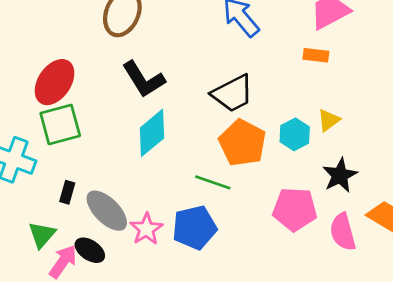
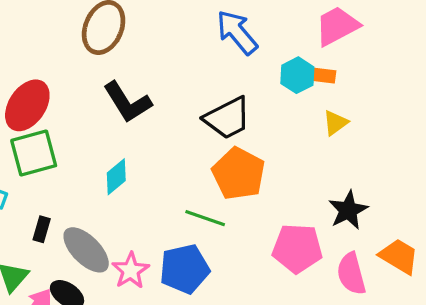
yellow triangle: (329, 120) -> (335, 123), moved
cyan diamond: (152, 133) -> (116, 177), moved, size x0.7
cyan hexagon: (295, 134) -> (297, 75), moved

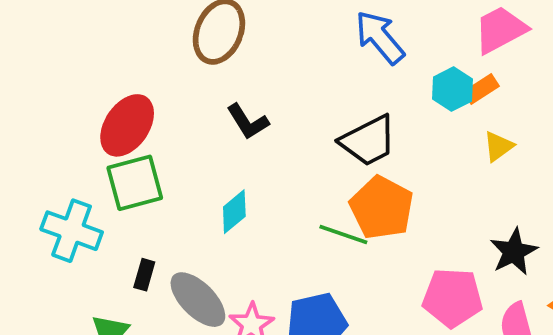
orange rectangle: (321, 75) -> (481, 89), turned -40
black L-shape: (127, 102) -> (248, 122), size x0.7
green line: (205, 218) -> (343, 234), moved

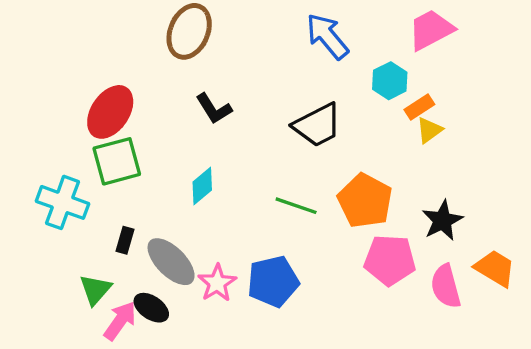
orange rectangle: (481, 89) -> (419, 107), moved
orange pentagon: (382, 208) -> (365, 201), moved

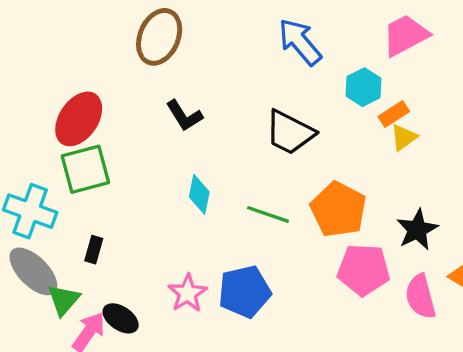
black trapezoid: (317, 125) -> (290, 132), turned 54
cyan diamond: (202, 186) -> (199, 194), moved, turned -39
gray ellipse: (171, 262) -> (33, 271), moved

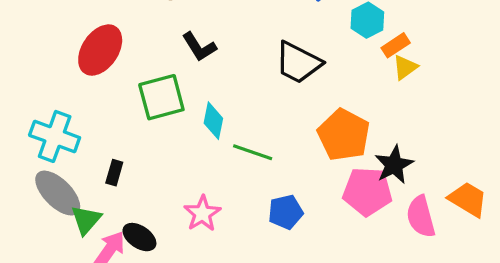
green square: (85, 169) -> (161, 97), moved
green line: (268, 214) -> (253, 152), moved
black star: (417, 230) -> (394, 165), moved
blue pentagon: (245, 292) -> (286, 212), moved, size x0.7

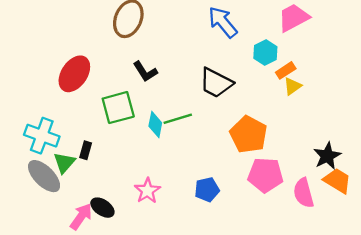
green line: (253, 152) -> (178, 119), moved, turned -36
black star: (394, 165) -> (327, 156), moved
black rectangle: (114, 173) -> (86, 150), moved
green triangle: (86, 220) -> (64, 163), moved

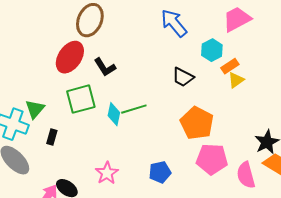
red ellipse: (74, 74) -> (70, 57), moved
black trapezoid: (216, 83) -> (183, 77), moved, size x0.7
green triangle: (64, 163) -> (35, 109), moved

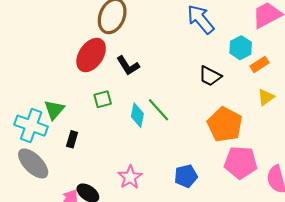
yellow triangle: (236, 80) -> (266, 97), moved
green square: (81, 99) -> (103, 99), size x0.6
green line: (134, 109) -> (158, 110), turned 65

